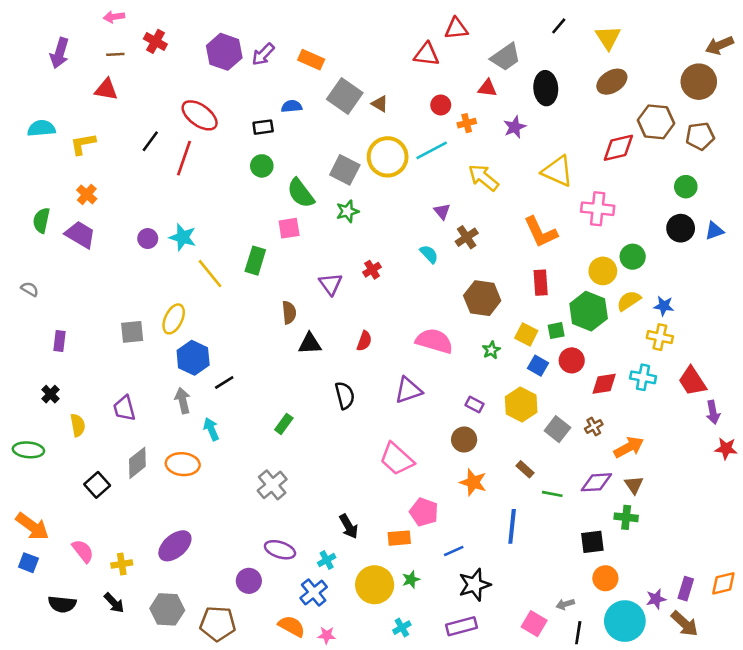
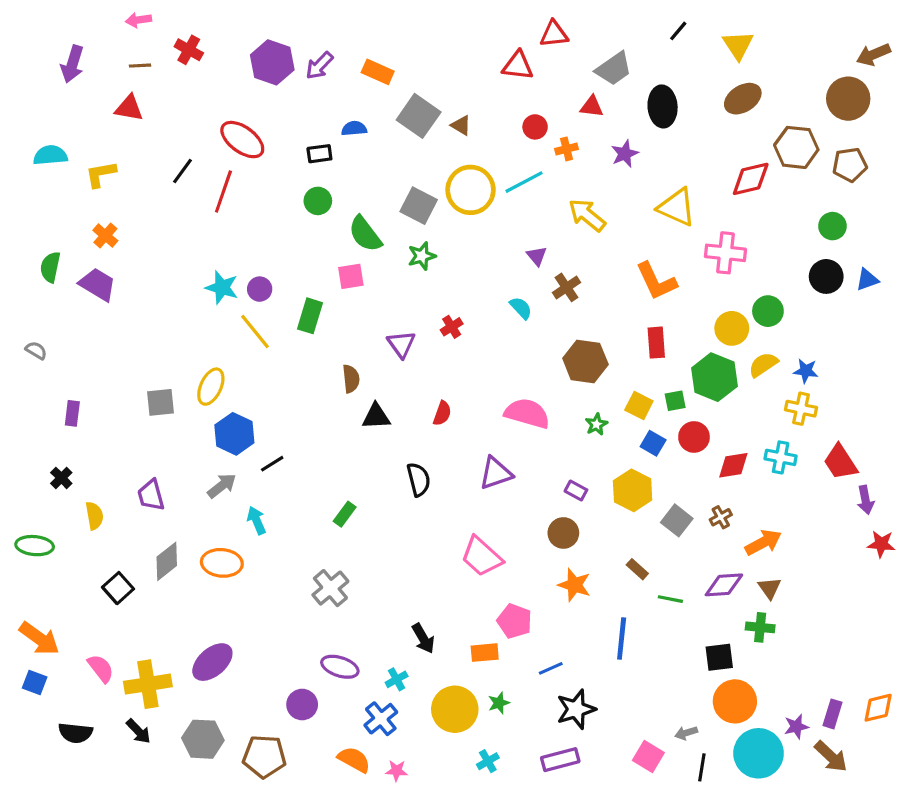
purple circle: (148, 239) -> (260, 289), moved
gray arrow: (183, 401) -> (222, 486), turned 65
yellow cross: (122, 564) -> (148, 684), size x1.8
orange circle: (605, 578) -> (735, 701), size x1.4

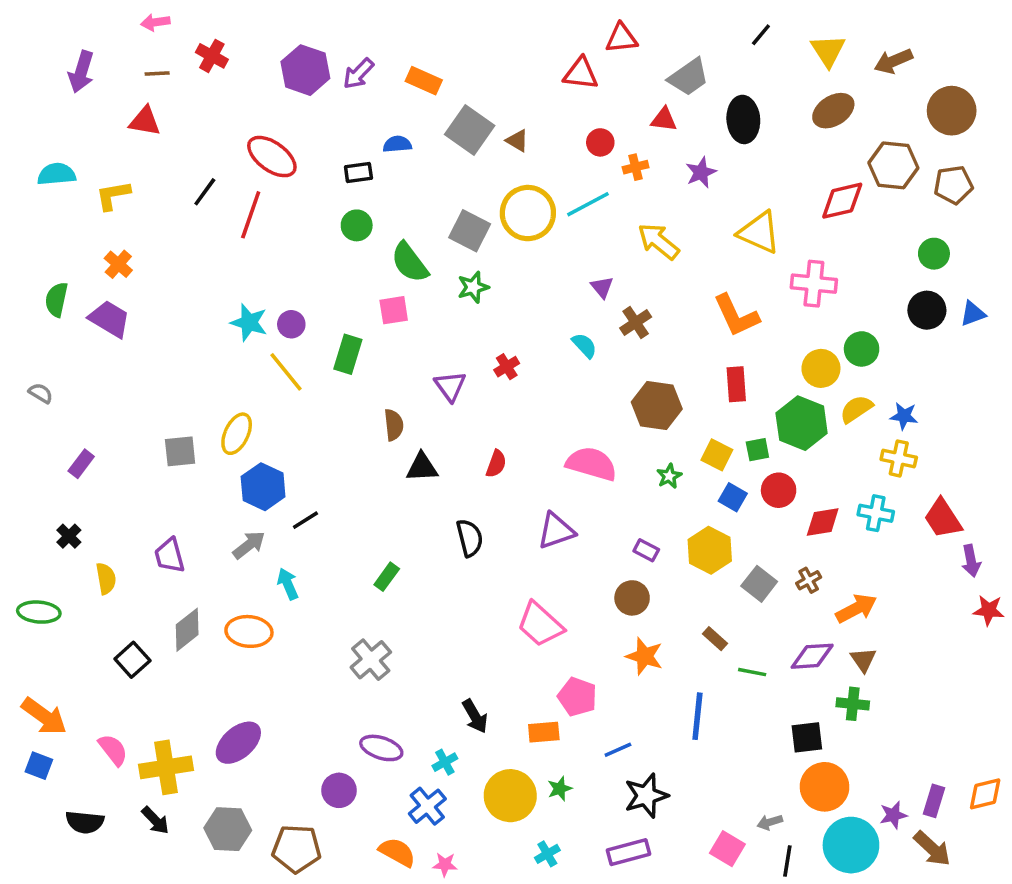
brown arrow: (873, 55) -> (893, 61), moved
purple rectangle: (72, 413) -> (81, 464), turned 30

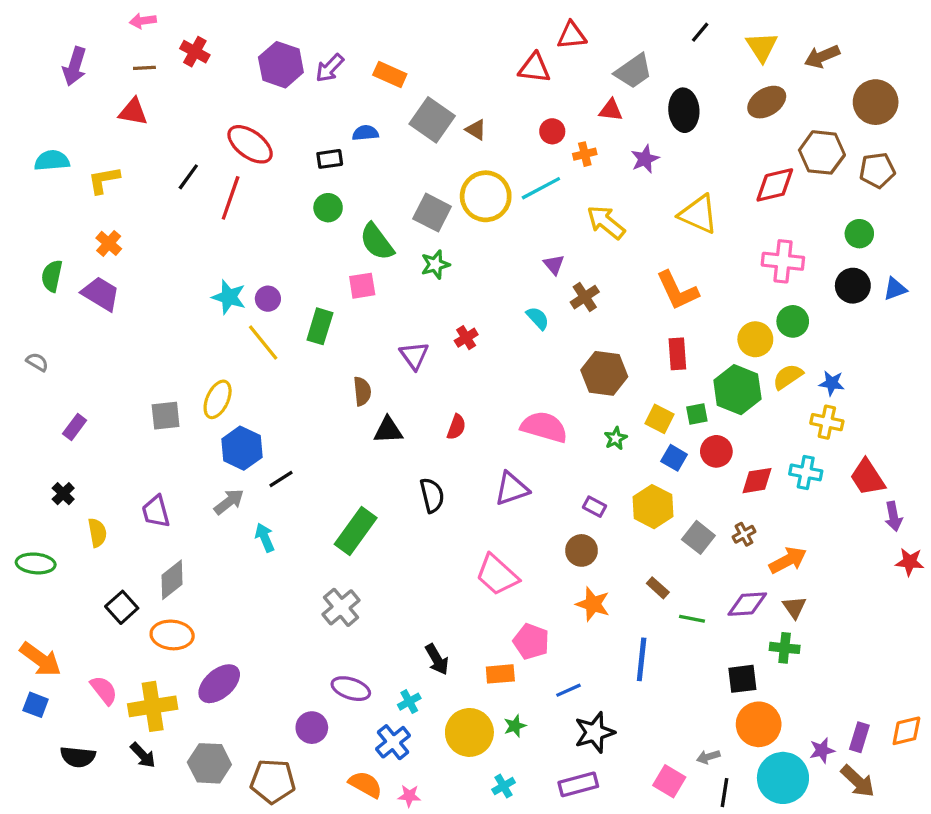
pink cross: (814, 284) -> (783, 261), moved
green rectangle: (387, 577) -> (356, 531), size x1.8
orange ellipse: (249, 631) -> (172, 635), moved

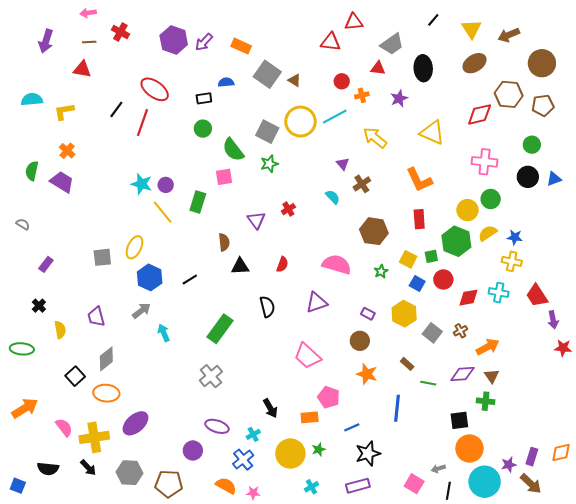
black line: (281, 479) -> (190, 279), moved
orange arrow: (40, 659) -> (25, 408), turned -68
blue square: (36, 705) -> (18, 486), moved

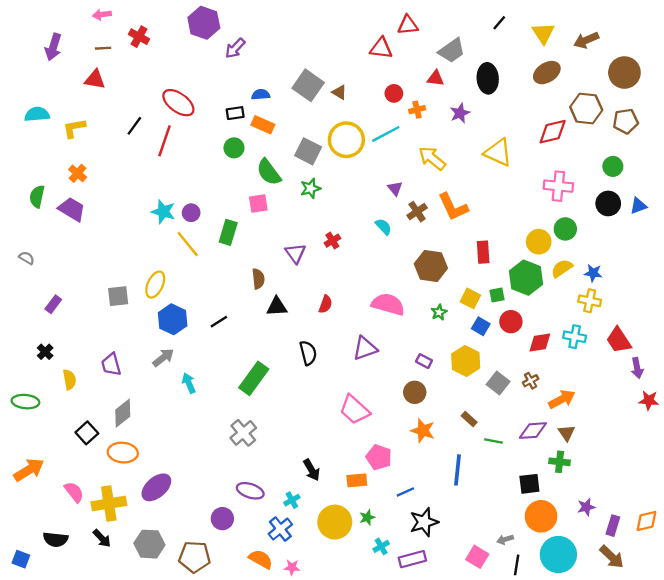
purple hexagon: (174, 40) -> (204, 23), moved
orange rectangle: (241, 46) -> (263, 125), moved
orange L-shape: (419, 180) -> (453, 207), moved
purple star: (509, 465) -> (586, 507), moved
cyan cross: (312, 487) -> (381, 546), moved

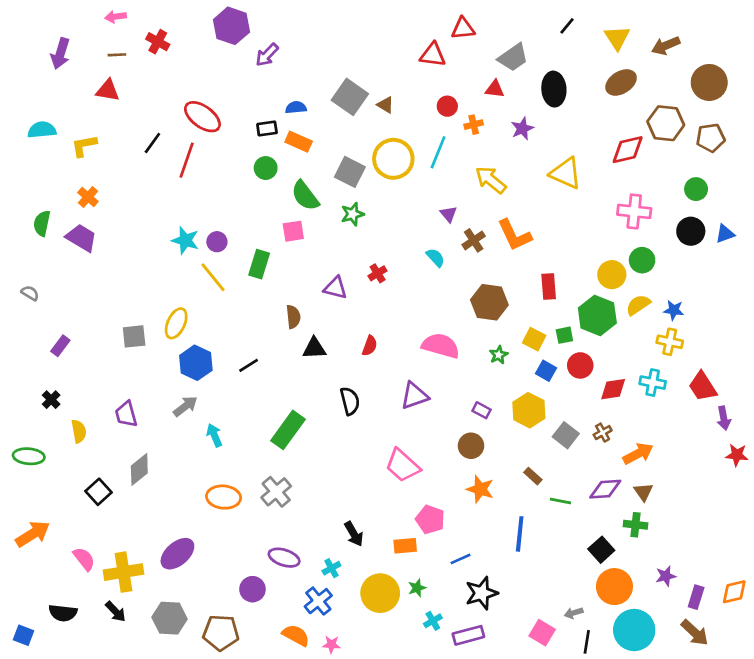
cyan line: (386, 134) -> (438, 152), turned -40
purple triangle: (295, 253) -> (335, 288), turned -40
orange ellipse: (123, 453) -> (224, 497), moved
black square: (529, 484) -> (601, 550), turned -35

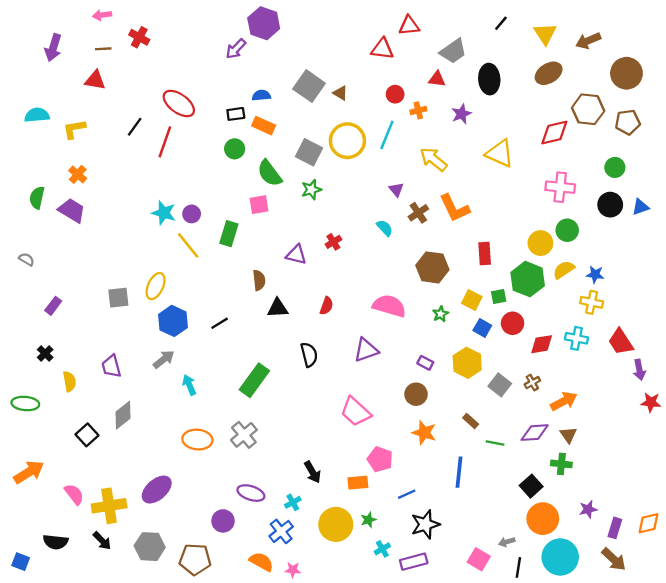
purple hexagon: (231, 26) -> (264, 23), moved

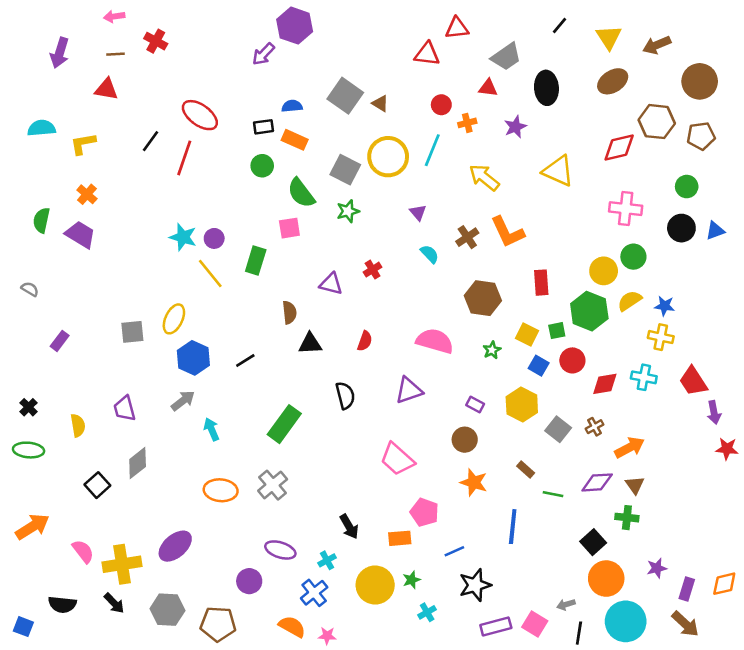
purple triangle: (396, 190) -> (418, 212), moved
black cross: (45, 353) -> (29, 407), moved
purple rectangle: (414, 562) -> (496, 627), moved

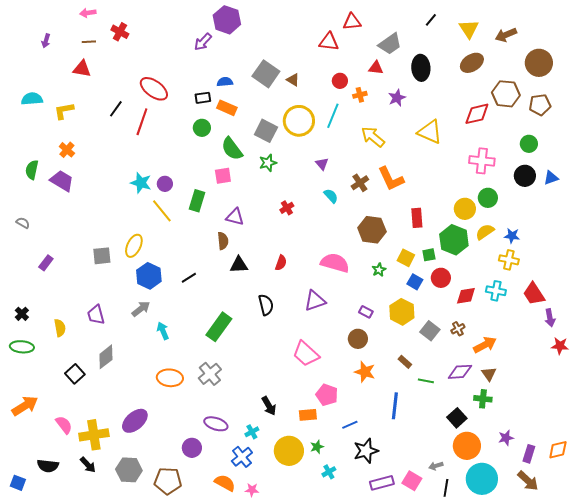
purple arrow: (60, 53) -> (46, 41), size x0.6
purple triangle: (331, 284) -> (235, 217), moved

